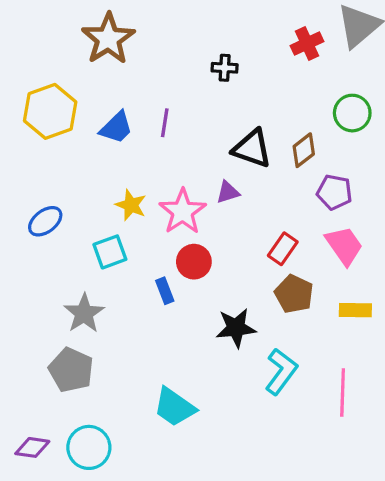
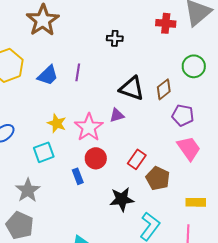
red cross: (307, 44) -> (166, 23), turned 30
red rectangle: (283, 249) -> (137, 159), moved
yellow rectangle: (355, 310) -> (196, 202), moved

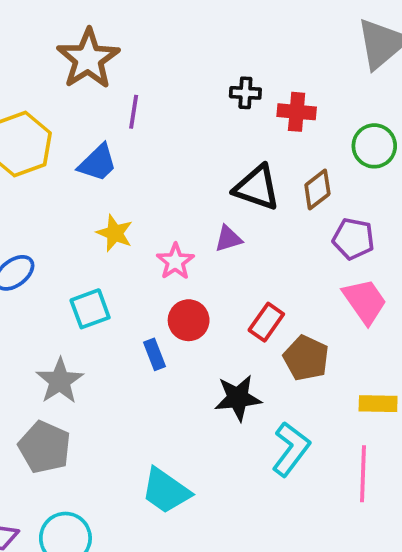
red cross: (166, 23) -> (297, 112), moved
black cross: (115, 38) -> (245, 93), moved
purple line: (78, 72) -> (134, 112), moved
yellow star: (57, 123) -> (115, 233), moved
pink star: (89, 127) -> (175, 261), size x0.7

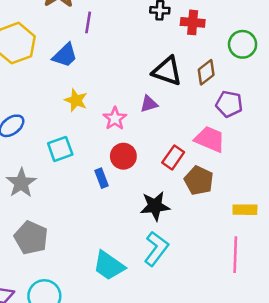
pink trapezoid: (365, 301) -> (210, 139), moved, turned -32
gray star: (60, 381) -> (21, 183), moved
cyan L-shape: (291, 449) -> (156, 249), moved

